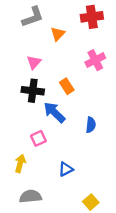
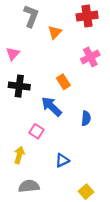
gray L-shape: (33, 17) -> (31, 16), turned -50
pink triangle: (34, 62) -> (13, 54), moved
black cross: (33, 91) -> (19, 86), moved
pink square: (38, 138) -> (36, 131), turned -32

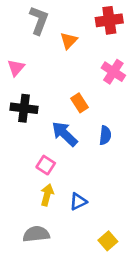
pink cross: (90, 57) -> (113, 72), turned -30
blue semicircle: (86, 118) -> (105, 135), moved
yellow arrow: (19, 155) -> (47, 195), moved

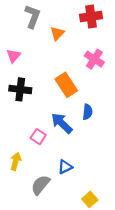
orange rectangle: (80, 103) -> (66, 85), size x1.5
blue arrow: (65, 134) -> (62, 123), moved
yellow arrow: (47, 195) -> (16, 161), moved
gray semicircle: (36, 234) -> (40, 185), moved, turned -45

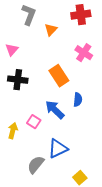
yellow arrow: (16, 161) -> (13, 131), moved
blue triangle: (65, 167) -> (58, 149), size x1.5

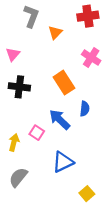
gray semicircle: (36, 165) -> (18, 177), moved

